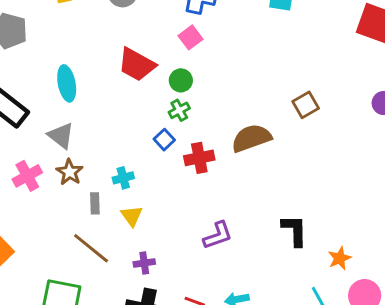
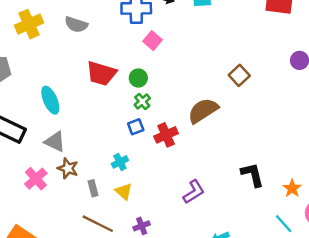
pink square: (191, 37) -> (153, 41), moved
blue square: (164, 140) -> (136, 127), turned 35
cyan cross: (123, 178) -> (120, 162), moved

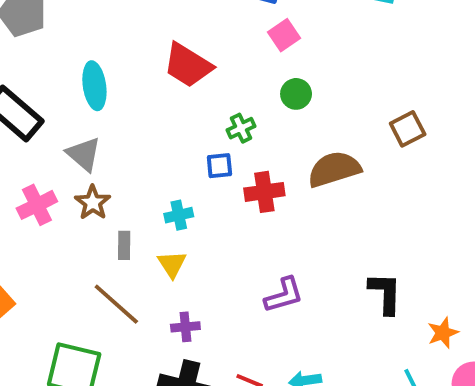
green circle: (138, 78) -> (296, 94), moved

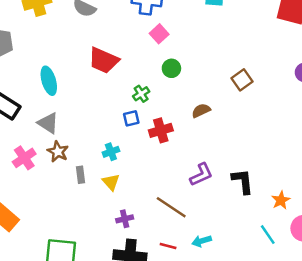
brown semicircle: (334, 169) -> (201, 111), size x0.6
purple L-shape: (284, 295) -> (201, 175), moved
brown line: (116, 304) -> (171, 207), moved

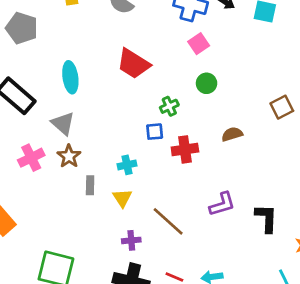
brown line: (171, 207) -> (168, 221), moved

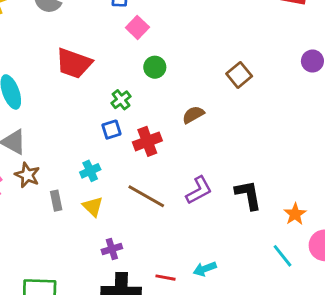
brown line: (168, 221) -> (146, 196), moved

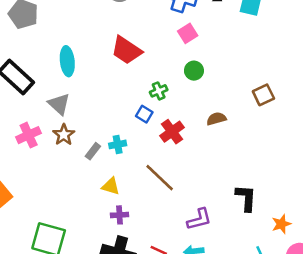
blue square: (111, 130) -> (144, 114), turned 35
red cross: (147, 141) -> (172, 132), turned -30
purple L-shape: (199, 190) -> (199, 219), moved
gray rectangle: (56, 201) -> (93, 151), moved, turned 35
yellow triangle: (93, 207) -> (111, 186), moved, turned -42

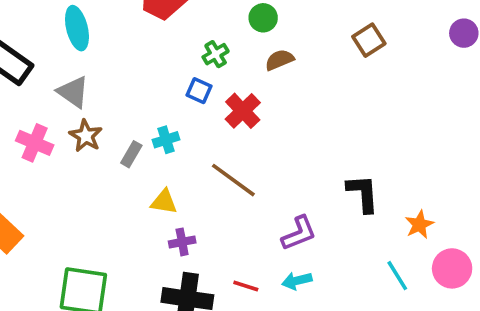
brown semicircle: (216, 119) -> (279, 60), moved
pink cross: (29, 135) -> (35, 143), turned -35

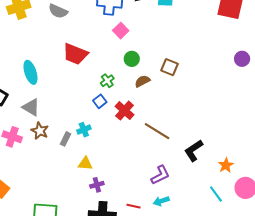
brown square: (369, 40) -> (169, 67), moved, turned -30
blue square: (199, 91) -> (100, 101), turned 32
brown line: (233, 180) -> (157, 131), moved
black L-shape: (363, 193) -> (194, 151), turned -115

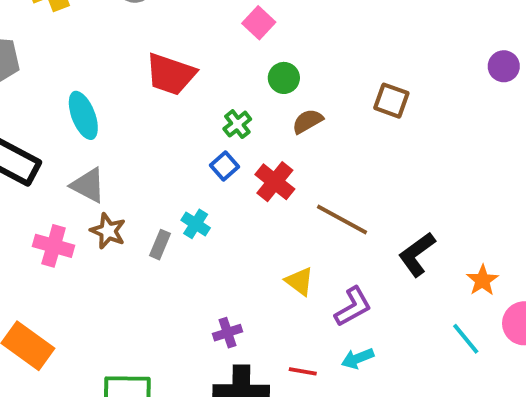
brown square: (169, 67) -> (391, 101), moved
cyan cross: (84, 130) -> (196, 224), turned -32
yellow triangle: (85, 164) -> (299, 281), moved, turned 35

